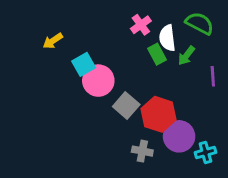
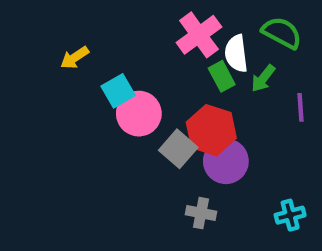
pink cross: (141, 25) -> (199, 35), size x1.5
red hexagon: (158, 114) -> (211, 130), moved
purple circle: (179, 136) -> (226, 161), moved

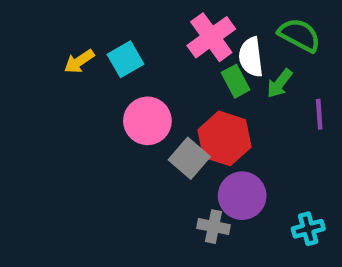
cyan square: (118, 91) -> (125, 59), moved
purple circle: (226, 161) -> (242, 196), moved

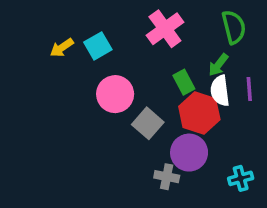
green semicircle: (299, 35) -> (234, 27), turned 48
white semicircle: (251, 57) -> (220, 91), moved
green rectangle: (236, 81) -> (184, 82), moved
red hexagon: (225, 138) -> (199, 113), moved

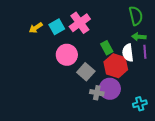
pink cross: (165, 29) -> (80, 23), moved
green arrow: (218, 65) -> (139, 37), moved, turned 56
gray cross: (167, 177) -> (97, 93), moved

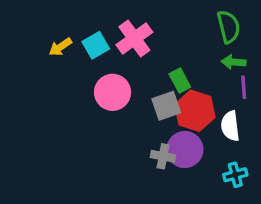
white semicircle: (128, 53) -> (230, 126), moved
gray square: (86, 72) -> (166, 106), moved, turned 30

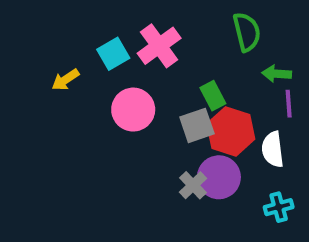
green semicircle: (229, 27) -> (247, 32), moved
yellow arrow: (60, 47) -> (65, 80), moved
gray cross: (163, 156) -> (193, 185), turned 35

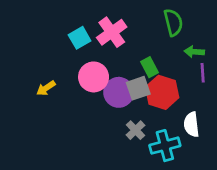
yellow arrow: (65, 80) -> (46, 88), moved
white semicircle: (273, 149) -> (191, 125), moved
purple circle: (219, 177) -> (119, 92), moved
cyan cross: (279, 207) -> (165, 146), moved, size x1.5

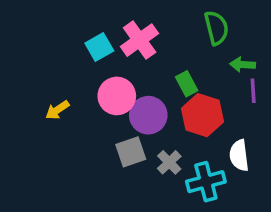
gray square: (138, 88) -> (131, 152), moved

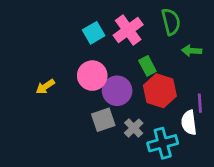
pink cross: (140, 40) -> (128, 30), moved
cyan square: (99, 47) -> (94, 33), moved
purple line: (253, 91) -> (200, 103), moved

